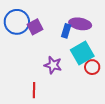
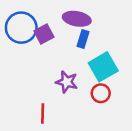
purple ellipse: (80, 24) -> (77, 19), moved
red circle: (92, 67) -> (101, 93), moved

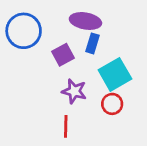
purple square: (44, 34) -> (63, 55), moved
red line: (43, 113) -> (66, 126), moved

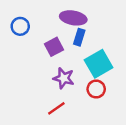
blue circle: (24, 31) -> (20, 26), size x0.6
red line: (66, 126) -> (56, 108), turned 54

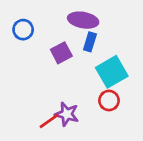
purple star: (64, 78) -> (67, 114), moved
red line: (56, 108) -> (49, 121), moved

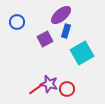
purple ellipse: (83, 20) -> (61, 15), turned -50
red circle: (109, 100) -> (67, 89), moved

